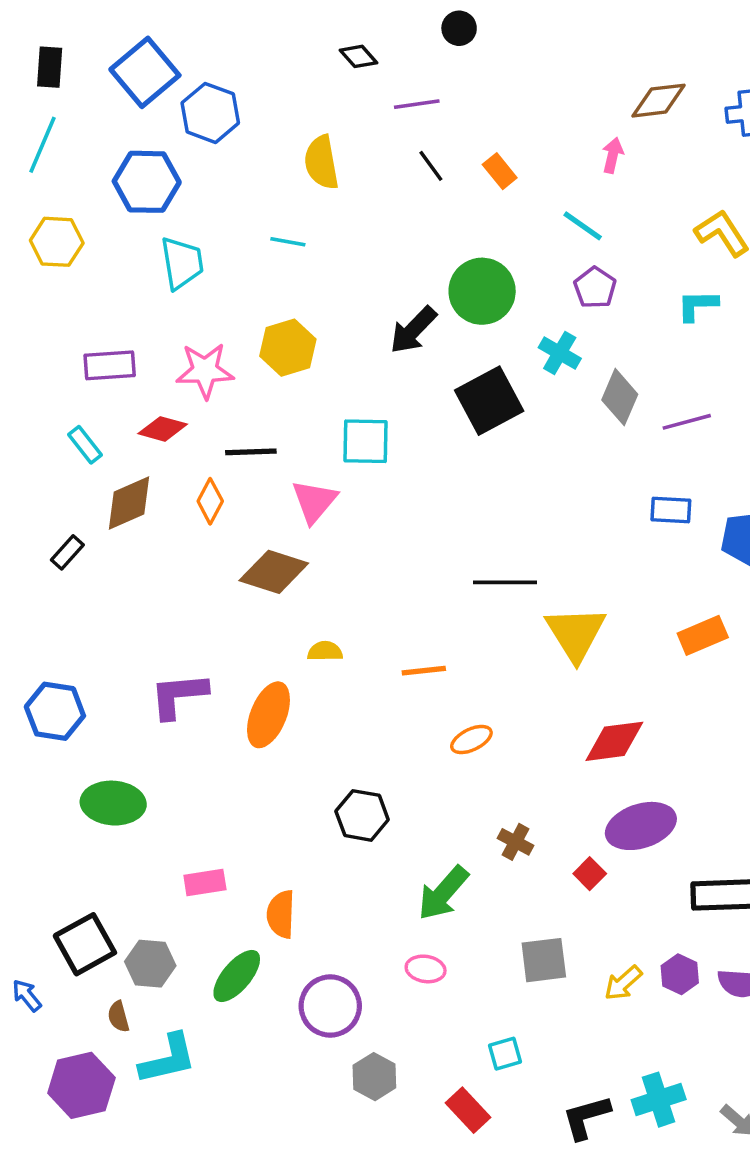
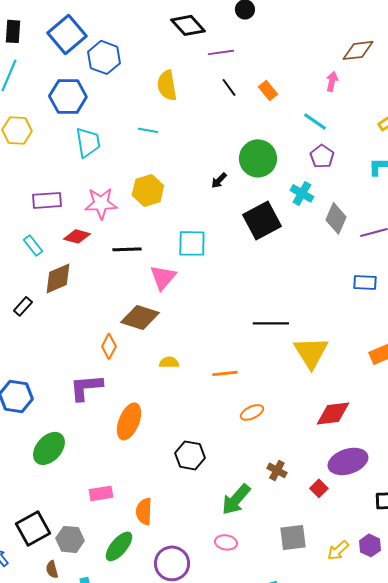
black diamond: (358, 56) -> (188, 25), size x1.6
black arrow: (413, 330) -> (219, 180), size x0.6
orange diamond: (210, 501) -> (109, 346), moved
orange ellipse: (268, 715) -> (129, 421), moved
green ellipse: (113, 803) -> (49, 448), turned -52

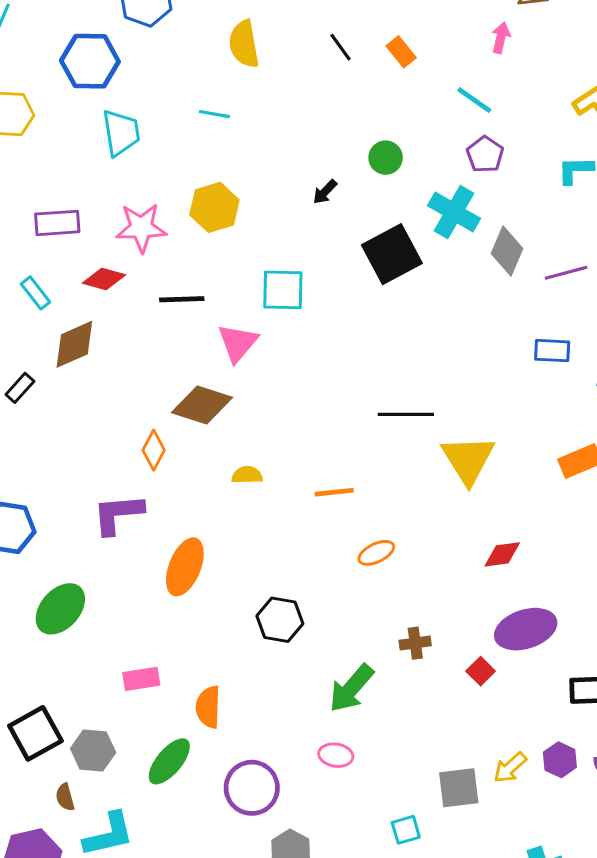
green circle: (258, 158) -> (386, 158), size x0.6
cyan cross: (302, 193) -> (454, 212), size x1.4
red diamond: (333, 413) -> (502, 554), size x0.7
brown cross: (277, 470) -> (415, 643), turned -36
gray square: (293, 537) -> (459, 788), moved

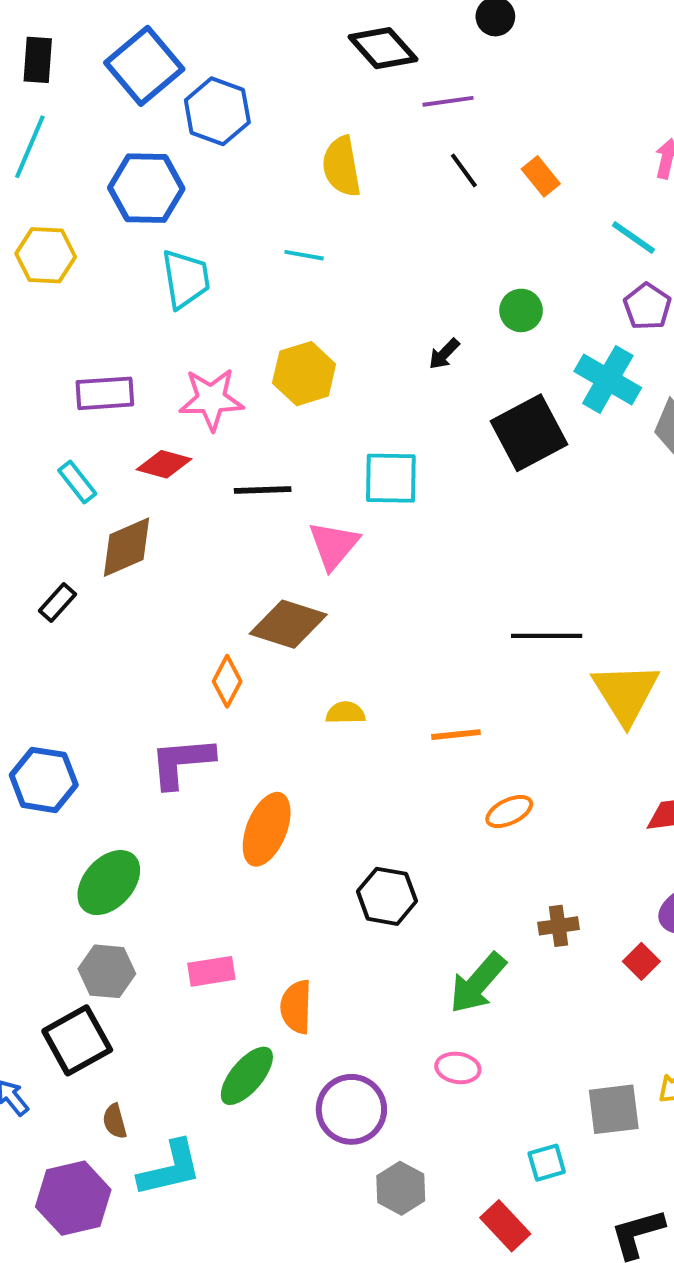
gray hexagon: (93, 750) -> (107, 971), moved

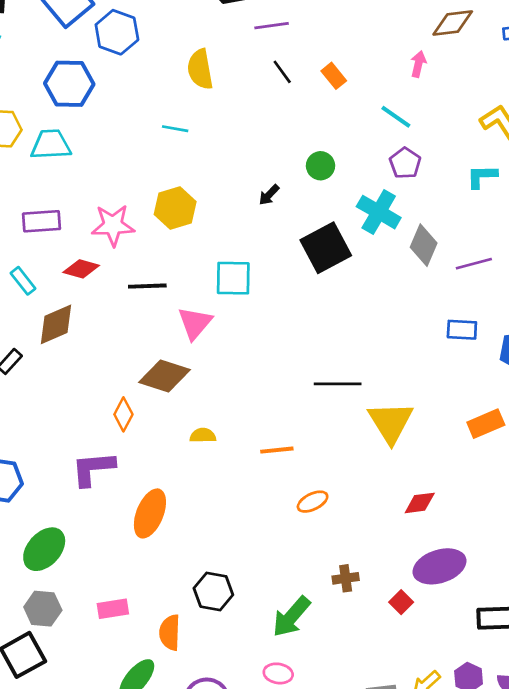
cyan trapezoid: (186, 279) -> (51, 145), moved, turned -84
black hexagon: (387, 896) -> (213, 592), moved

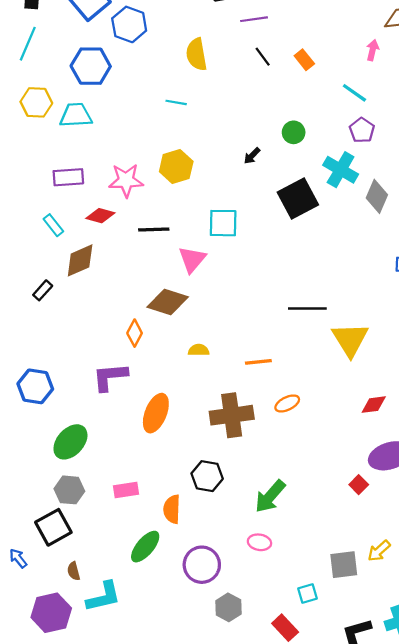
brown cross: (346, 578) -> (232, 415), moved, size x2.0

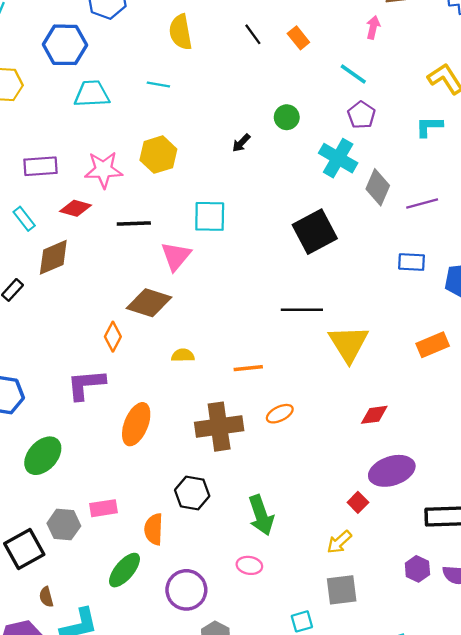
cyan trapezoid: (76, 115) -> (92, 94), moved
black square: (298, 199) -> (315, 232), moved
gray hexagon: (69, 490) -> (64, 525), moved
green arrow: (270, 496) -> (261, 515), turned -60
yellow arrow: (379, 551) -> (339, 542), moved

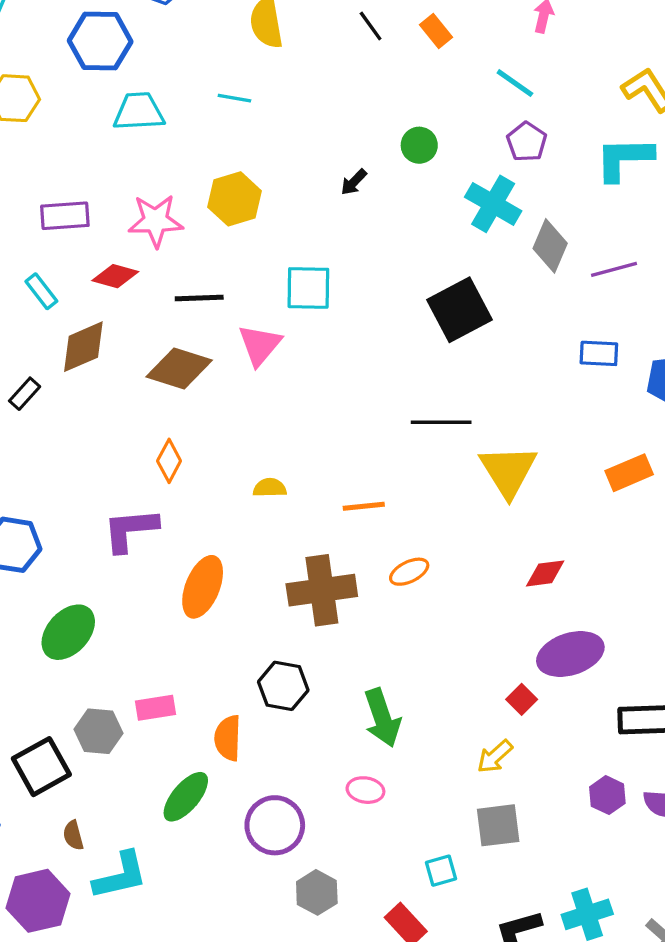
cyan L-shape: (429, 127) -> (624, 159), size x1.5
brown diamond: (149, 303) -> (179, 369), moved

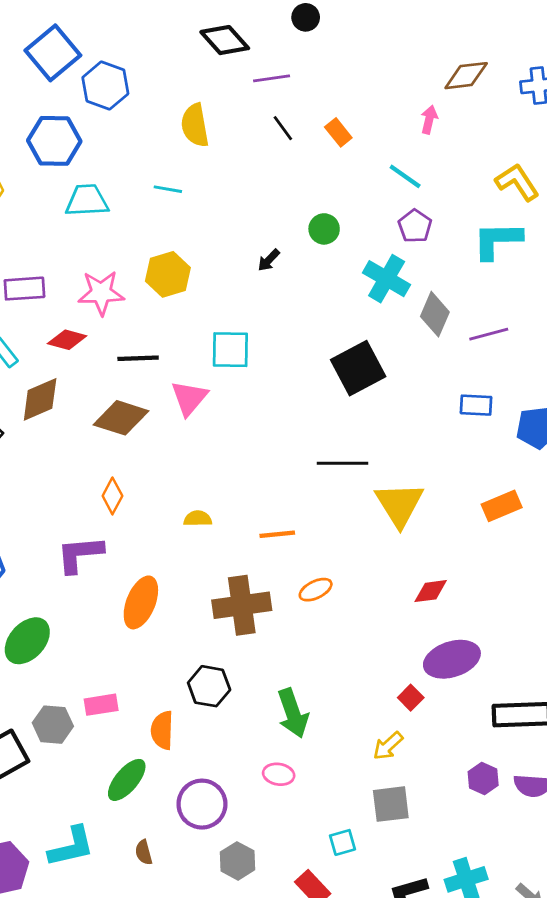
brown semicircle: (73, 835) -> (144, 852), moved

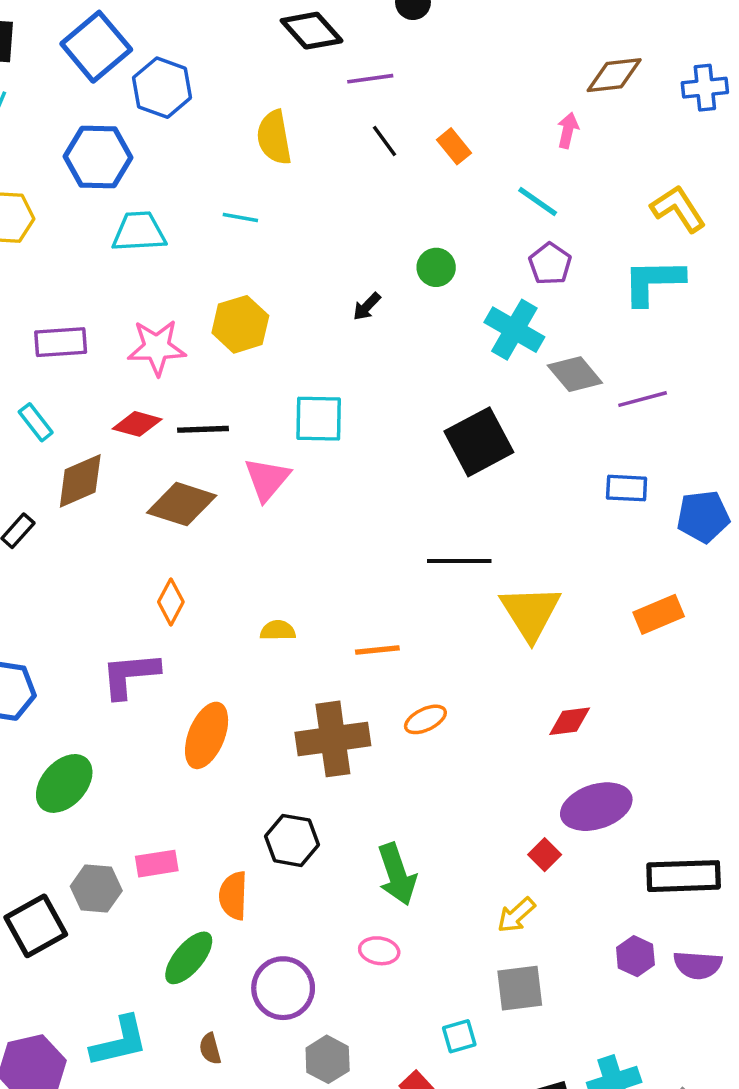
gray diamond: (435, 314) -> (575, 374), turned -63
red diamond: (67, 340) -> (137, 424), moved

